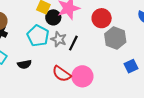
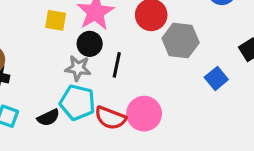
black circle: (53, 17) -> (90, 44), moved
cyan pentagon: (38, 36) -> (77, 102), moved
gray star: (59, 39) -> (78, 68), moved

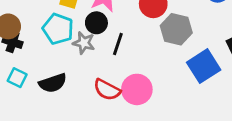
blue square: (216, 78) -> (204, 66), size x1.6
cyan pentagon: (77, 102) -> (58, 29), moved
black semicircle: (48, 118) -> (53, 83), size x1.4

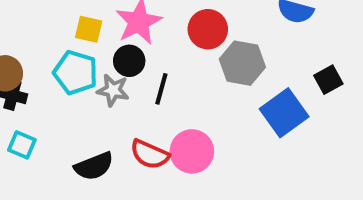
black semicircle: (53, 83) -> (94, 166), moved

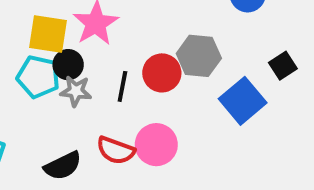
yellow square: (89, 29) -> (48, 34), size x1.5
red circle: (208, 29) -> (162, 73), moved
black circle: (129, 61) -> (68, 65), moved

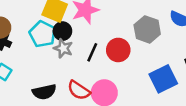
gray hexagon: (199, 56) -> (147, 29), moved

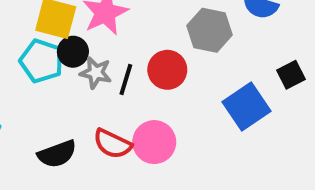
gray star: (63, 48) -> (96, 73), moved

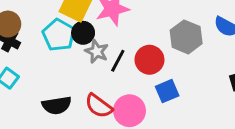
blue square: (246, 106) -> (167, 91), moved, size x0.7

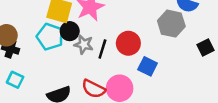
gray hexagon: (186, 37) -> (171, 24), moved
blue square: (167, 91) -> (148, 66), turned -30

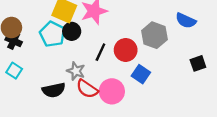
gray hexagon: (171, 24) -> (154, 35), moved
gray star: (84, 44) -> (76, 71), moved

